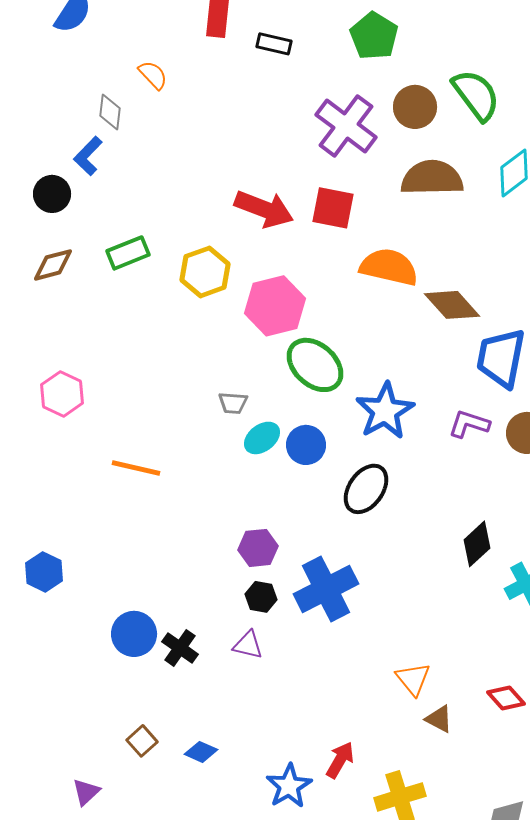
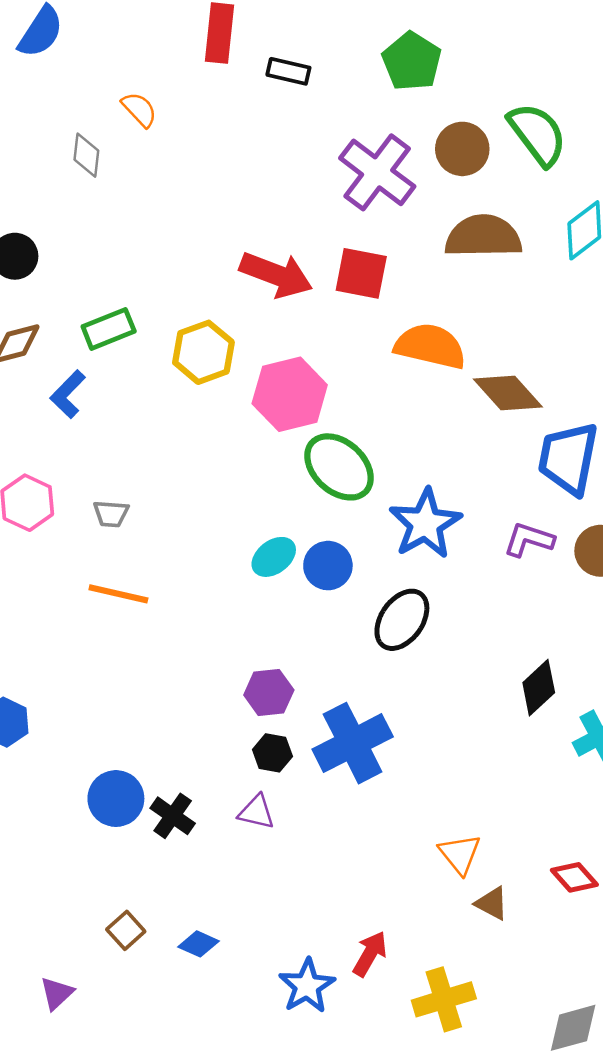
blue L-shape: (88, 156) -> (68, 394), moved
gray trapezoid: (233, 403) -> (111, 514), moved

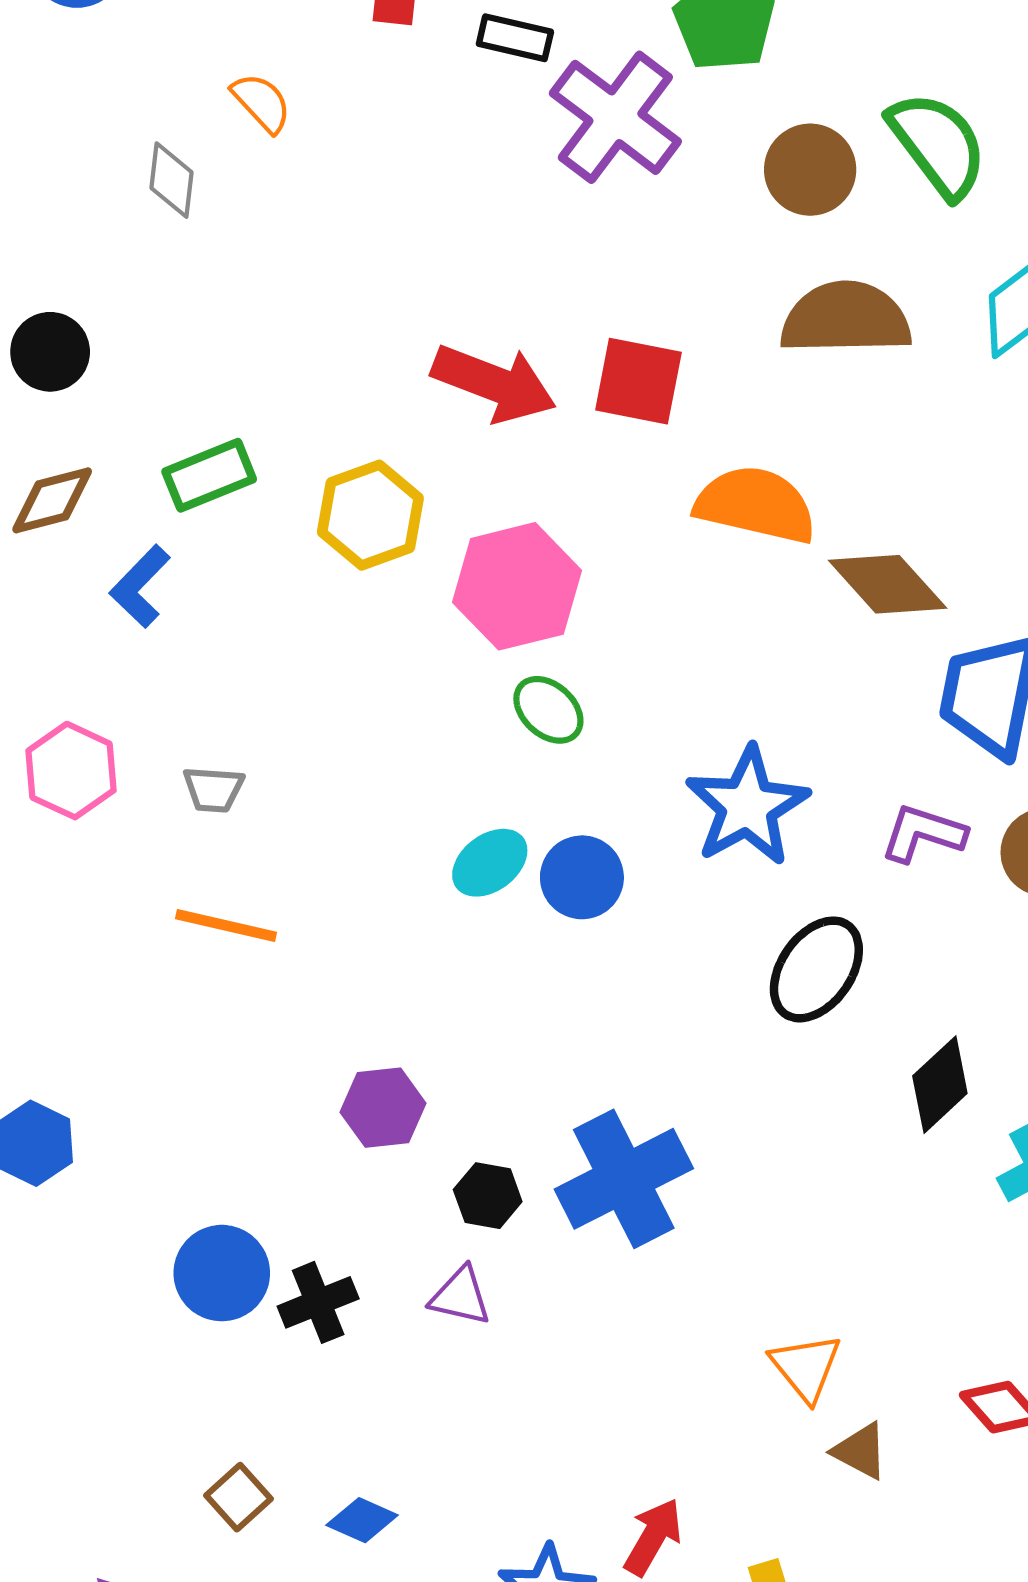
purple cross: (377, 172) -> (615, 117), moved
green ellipse: (339, 467) -> (548, 710), moved, size x0.6
black ellipse: (402, 620) -> (816, 969), moved
purple hexagon: (269, 693) -> (383, 1108), moved
black cross: (173, 816) -> (318, 1302), turned 33

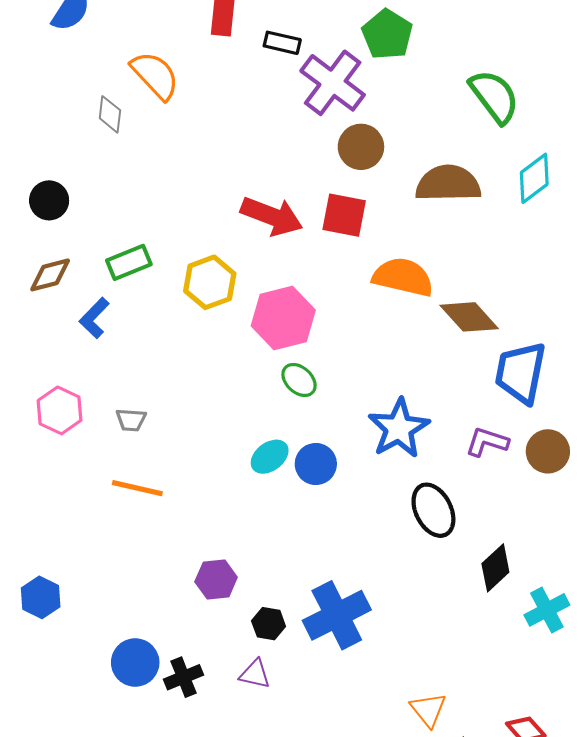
orange semicircle: (262, 103) -> (155, 75), size x1.6
brown circle: (810, 170) -> (361, 147), moved
black ellipse: (816, 969) -> (433, 510), turned -62

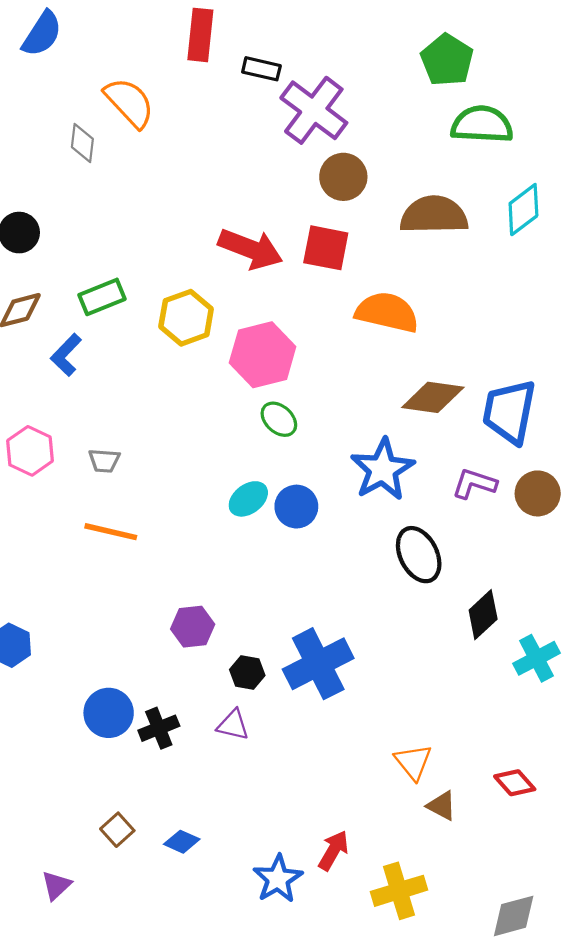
green pentagon: (387, 34) -> (447, 60), moved
green semicircle: (494, 96) -> (482, 124), turned -50
brown diamond: (469, 317) -> (433, 397), moved, turned -40

